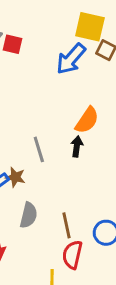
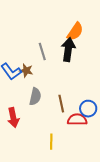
black arrow: (77, 147) -> (68, 50), size x1.6
red semicircle: (72, 255) -> (77, 120), moved, turned 78

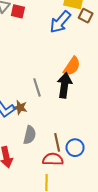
blue circle: (88, 109) -> (75, 148), moved
red semicircle: (77, 120) -> (53, 159), moved

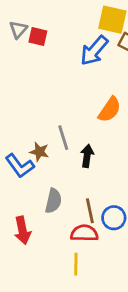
black arrow: (64, 85) -> (87, 156), moved, size x0.7
brown star: (20, 108) -> (39, 152), moved

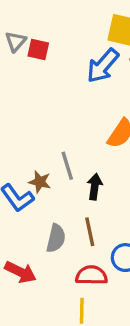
brown line: (90, 211) -> (90, 232), moved
red arrow: (22, 230) -> (20, 272), turned -52

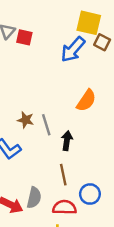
brown star: (40, 182) -> (26, 120), moved
gray semicircle: (56, 238) -> (34, 198), moved

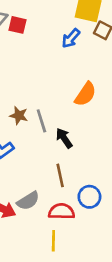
blue arrow: (73, 50) -> (71, 38), size x0.7
black arrow: (67, 141) -> (64, 138), turned -42
gray semicircle: (34, 198) -> (28, 201), turned 45

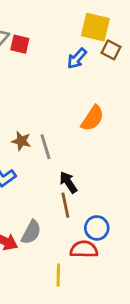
black arrow: (64, 138) -> (68, 182), moved
gray semicircle: (28, 201) -> (31, 232), turned -30
red semicircle: (61, 211) -> (84, 249), moved

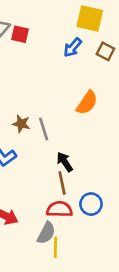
brown square: (111, 50) -> (105, 51), moved
gray semicircle: (31, 232) -> (46, 233), moved
red semicircle: (84, 249) -> (59, 209), moved

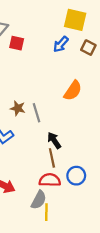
red square: (20, 34) -> (17, 43), moved

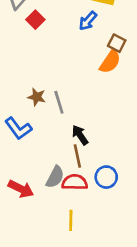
red square: (17, 43) -> (35, 20), turned 32
brown square: (88, 48) -> (117, 43), moved
orange semicircle: (73, 91) -> (110, 62), moved
gray semicircle: (39, 200) -> (55, 177), moved

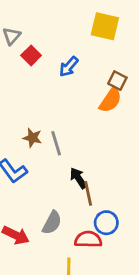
blue arrow: (88, 21) -> (69, 67), moved
brown line: (77, 156) -> (88, 193), moved
red semicircle: (75, 182) -> (88, 239), moved

